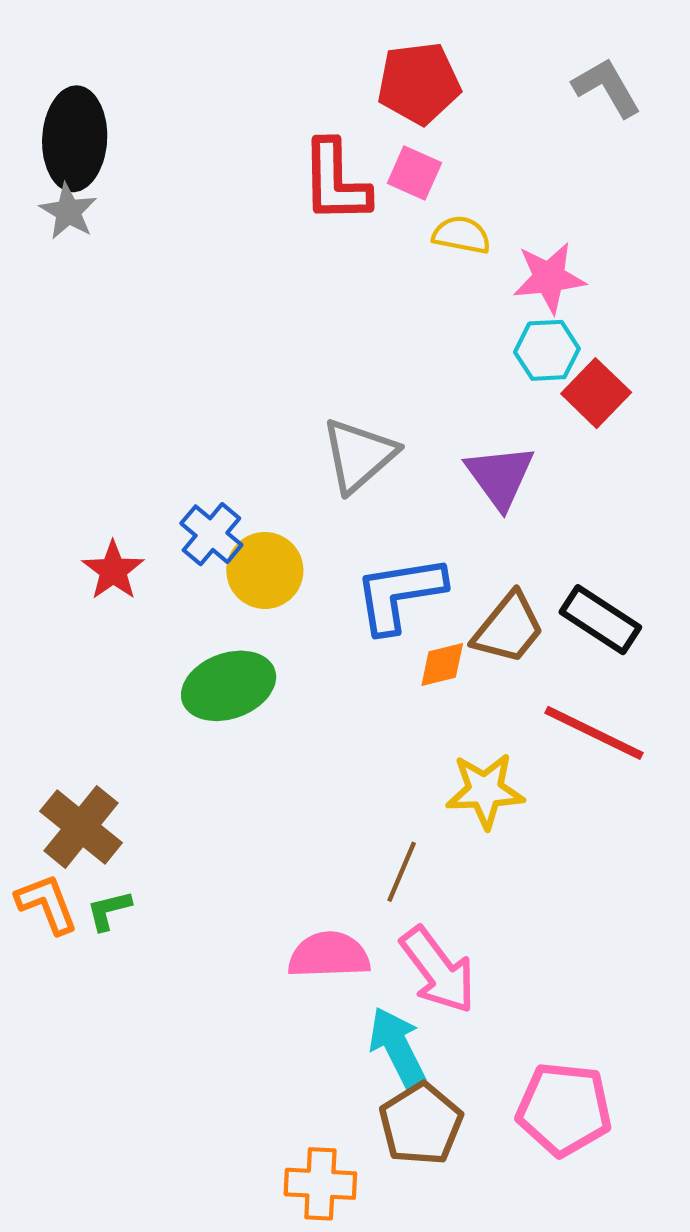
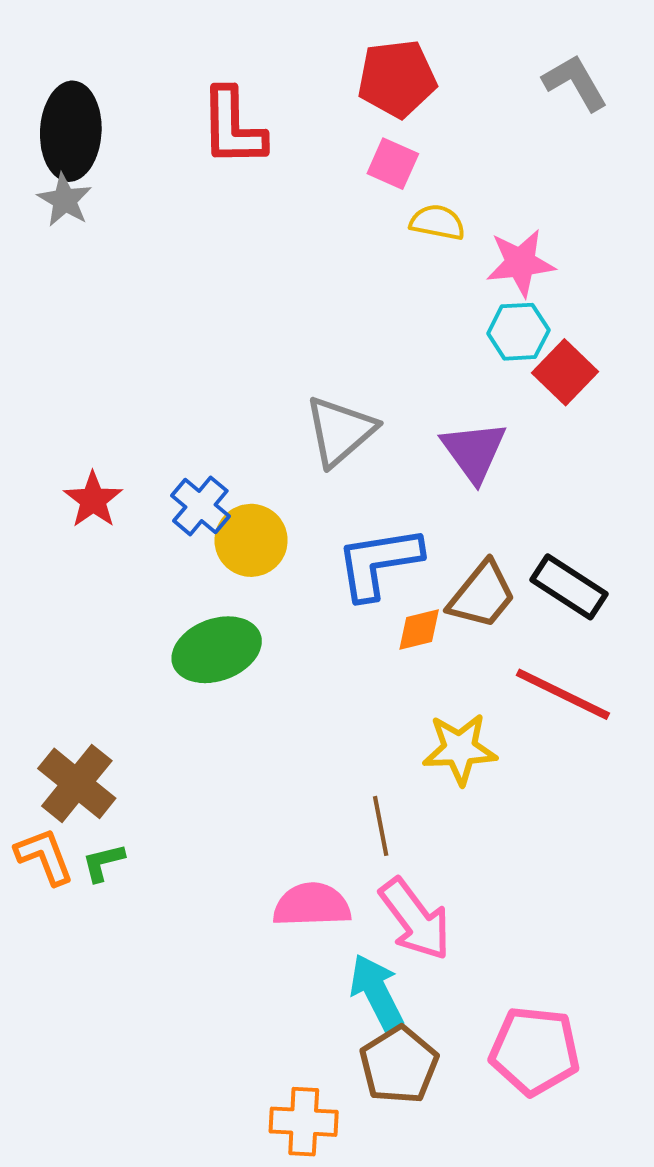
red L-shape: (335, 182) -> (233, 127), moved
red star: (113, 570) -> (93, 500), moved
brown line: (402, 872) -> (381, 826), turned -34

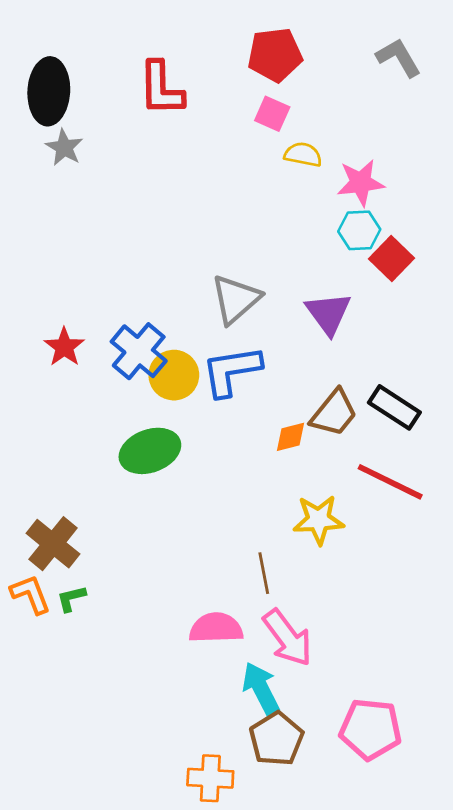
gray star: (65, 200) -> (64, 148), moved
blue cross: (200, 506) -> (139, 351), size x1.4
blue L-shape: (379, 563) -> (231, 371), moved

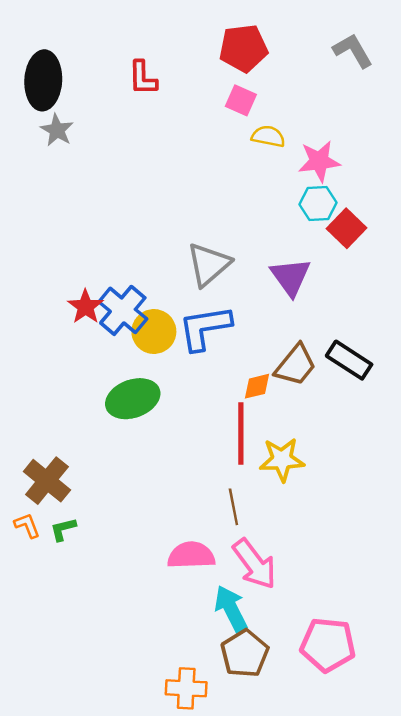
red L-shape: (161, 88) -> (143, 78), size x0.7
red star: (64, 347) -> (86, 307), moved
red line: (390, 482) -> (241, 433), moved, turned 64
orange L-shape: (31, 594) -> (27, 525), size x0.7

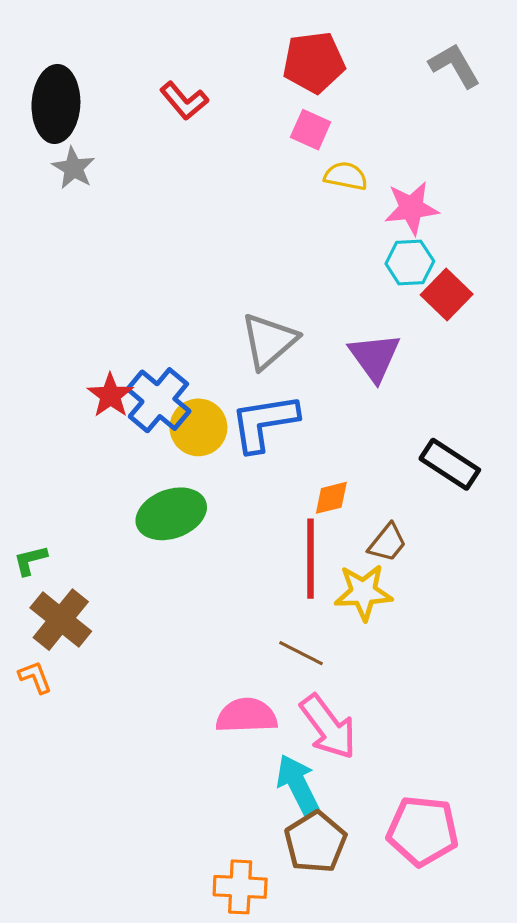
red L-shape: (143, 78) -> (184, 101), turned -39
brown trapezoid: (296, 365) -> (387, 543), moved, size x0.7
brown line: (233, 507) -> (301, 653), turned -52
green L-shape: (63, 529) -> (30, 560), moved

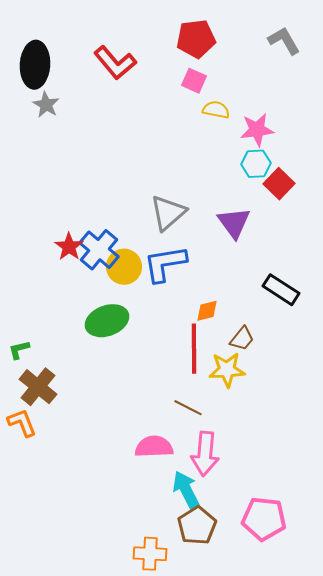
red L-shape: (184, 101) -> (115, 63), size x1.4
orange L-shape: (35, 677) -> (22, 423), size x1.4
pink arrow: (328, 727) -> (205, 454), turned 42

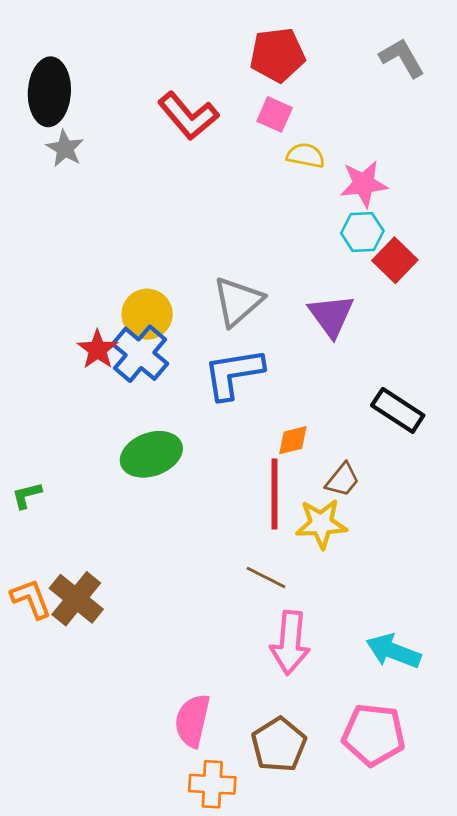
red L-shape: (115, 63) -> (188, 116), moved
yellow circle: (124, 267) -> (147, 314), moved
brown cross: (38, 387) -> (76, 599), moved
pink semicircle: (154, 447) -> (192, 721), moved, turned -75
cyan arrow: (186, 490) -> (393, 651), moved, turned -42

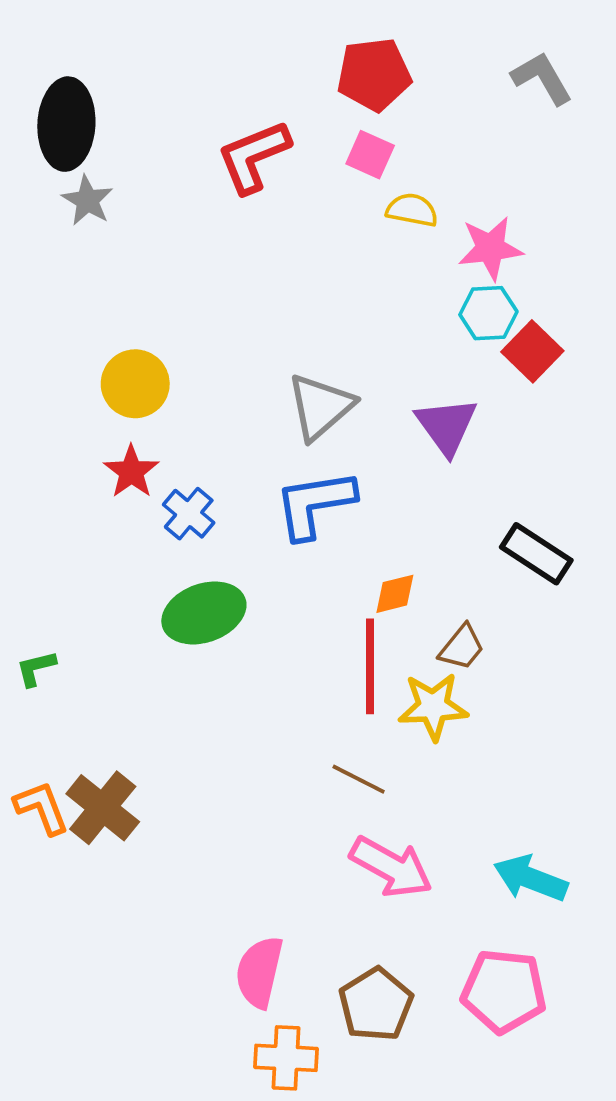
red L-shape: (188, 116) -> (254, 157), turned 108
yellow circle: (147, 314) -> (135, 384), moved
blue cross: (140, 354) -> (189, 514), moved, size x0.7
pink arrow: (290, 643) -> (391, 867), turned -66

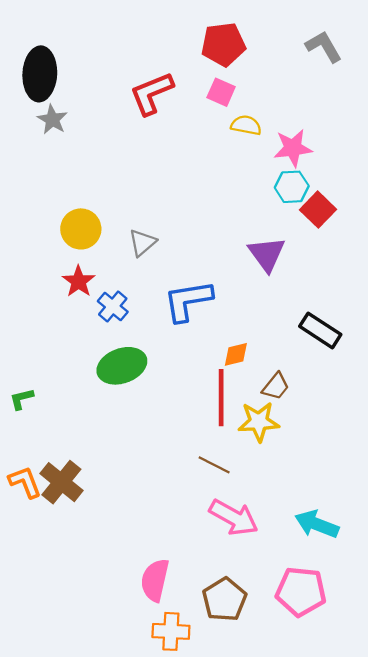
gray triangle: (320, 407) -> (142, 243), moved, size x0.7

